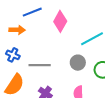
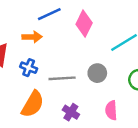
gray circle: (78, 63) -> (97, 73), moved

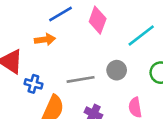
blue cross: (29, 68) -> (33, 84), moved

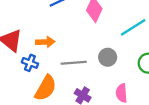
orange arrow: (45, 40) -> (45, 42), moved

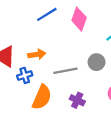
blue cross: (30, 63) -> (25, 75), turned -32

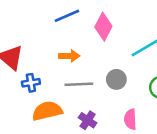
orange arrow: (37, 54) -> (69, 56), moved
orange semicircle: (42, 97) -> (47, 111), turned -135

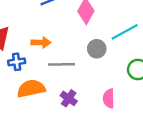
orange arrow: (69, 56) -> (41, 42), moved
gray circle: (116, 79) -> (97, 49), moved

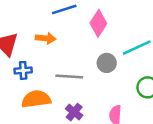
orange arrow: (41, 42) -> (46, 38), moved

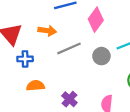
gray line: (69, 76) -> (69, 48), moved, turned -30
orange semicircle: (36, 99) -> (35, 86), size x0.7

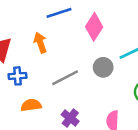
orange arrow: (47, 31) -> (40, 43), turned -114
gray line: (69, 48) -> (65, 78), moved

